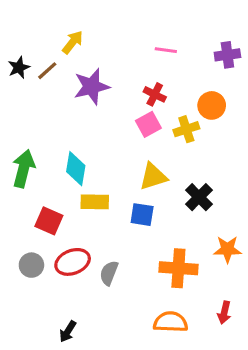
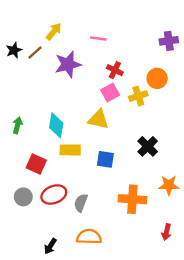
pink line: (166, 50) -> (98, 38), moved
green arrow: (24, 169) -> (17, 125), size x0.6
yellow triangle: (153, 177) -> (98, 119), moved, turned 30
orange semicircle: (171, 322) -> (89, 237), moved

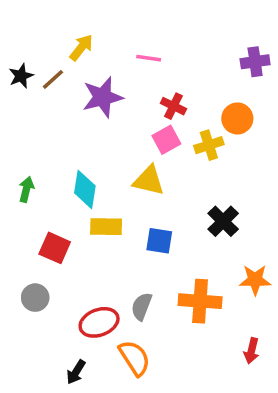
red ellipse: (54, 195) -> (99, 322), moved
gray semicircle: (81, 203) -> (142, 306), moved
orange semicircle: (89, 237) -> (134, 358), turned 55

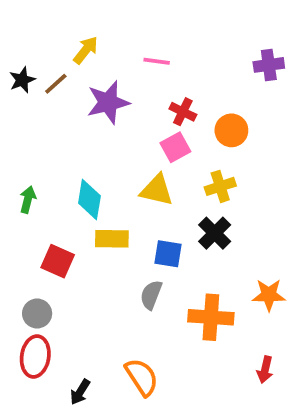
orange circle: (237, 118) -> (231, 130), moved
yellow cross: (209, 145) -> (220, 186), moved
black cross: (223, 221) -> (215, 233), moved
gray semicircle: (142, 306) -> (151, 295), moved
red ellipse: (99, 322) -> (35, 356), moved, turned -60

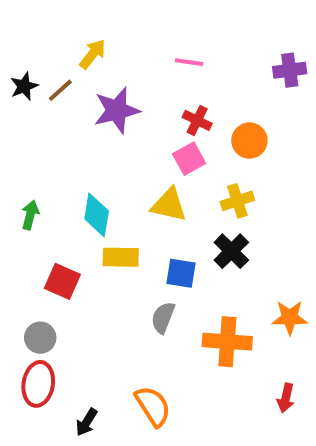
pink line: (157, 61) -> (189, 62), moved

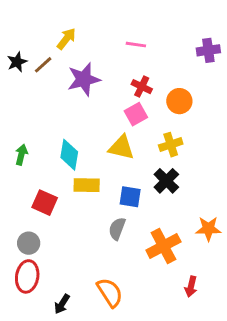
orange cross: (227, 342) -> (163, 246), turned -32
red arrow: (286, 398) -> (191, 287), moved

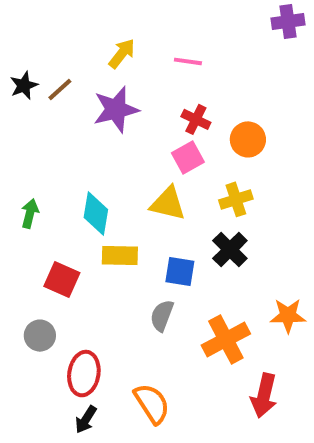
yellow arrow: (66, 39) -> (122, 53), moved
purple cross: (208, 50) -> (288, 21), moved
red ellipse: (27, 276) -> (84, 374), moved
red arrow: (191, 287) -> (264, 396), size x1.5

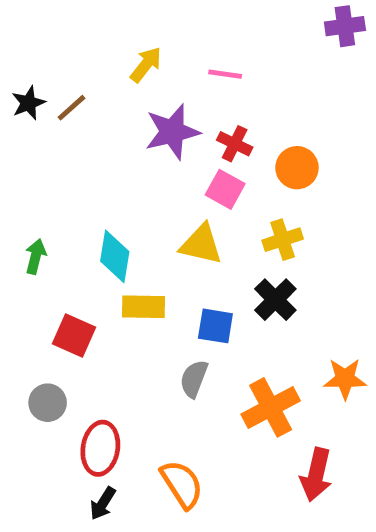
purple star: (116, 109) -> (172, 132), moved
pink square: (188, 157) -> (225, 189), turned -32

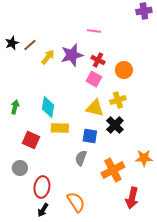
yellow arrow: (146, 65) -> (48, 57), moved
yellow triangle: (201, 244) -> (95, 108), moved

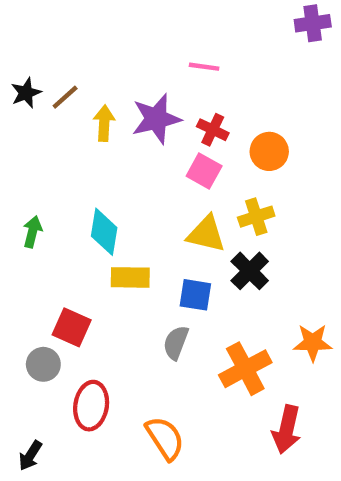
yellow arrow: (48, 57) -> (104, 123), turned -35
red square: (31, 140) -> (72, 327), moved
black arrow: (43, 210) -> (30, 456), moved

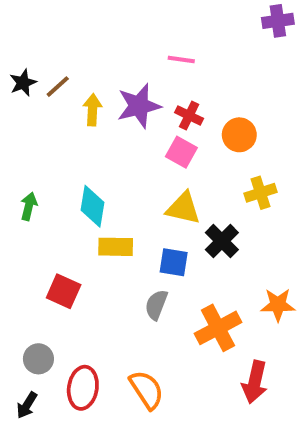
yellow cross: (256, 217) -> (261, 193), moved
gray circle: (43, 364) -> (38, 359), moved
red ellipse: (91, 406) -> (83, 388), moved

